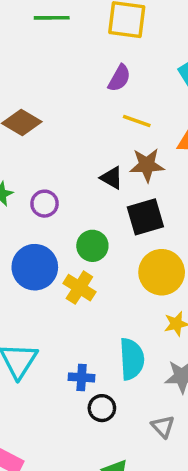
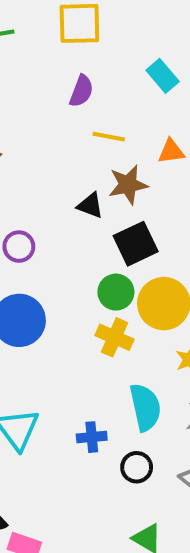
green circle: (92, 246) -> (116, 292), moved
yellow cross: (79, 288) -> (115, 337), moved
black circle: (102, 408) -> (137, 467), moved

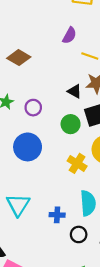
purple semicircle: (81, 91) -> (69, 35), moved
green circle: (116, 292) -> (71, 124), moved

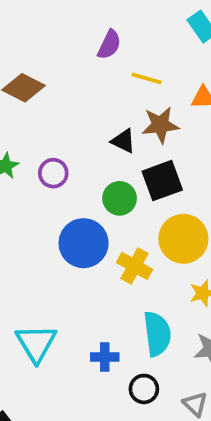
blue circle: (28, 147) -> (84, 243), moved

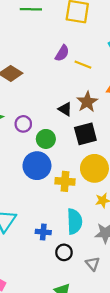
yellow line: (147, 78) -> (83, 65), moved
brown star: (160, 125) -> (87, 102), turned -30
green circle: (120, 198) -> (46, 139), moved
yellow cross: (135, 266) -> (65, 181), turned -30

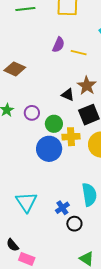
yellow cross: (65, 181) -> (71, 137), moved
blue cross: (43, 232) -> (62, 208), turned -32
black circle: (64, 252) -> (74, 224), moved

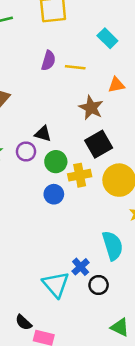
black triangle: (68, 95) -> (43, 134), moved
blue circle: (49, 149) -> (54, 194), size x0.6
cyan triangle: (26, 202) -> (56, 284), moved

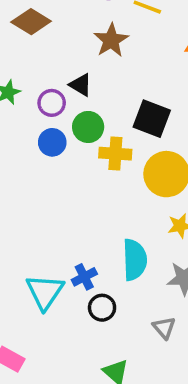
brown star: (91, 108) -> (111, 40), moved
black square: (99, 144) -> (152, 119), turned 36
blue circle: (54, 194) -> (52, 142), moved

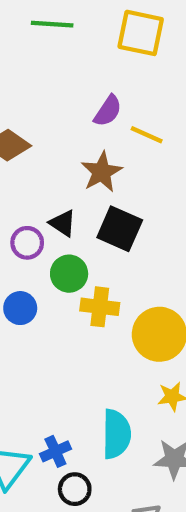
black square: (152, 119) -> (120, 229), moved
blue circle: (52, 142) -> (20, 308), moved

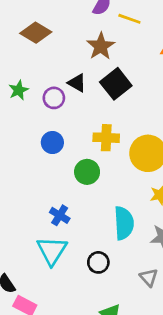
black square: (120, 229) -> (116, 84), turned 32
green circle: (69, 274) -> (87, 172), moved
blue cross: (55, 451) -> (60, 215), moved, turned -30

